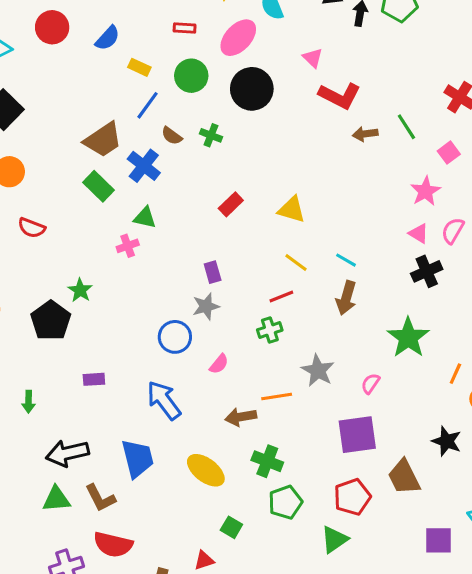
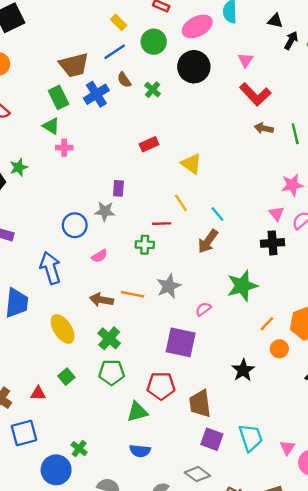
green triangle: (145, 218) -> (51, 126), moved
brown trapezoid: (404, 477) -> (200, 404), moved

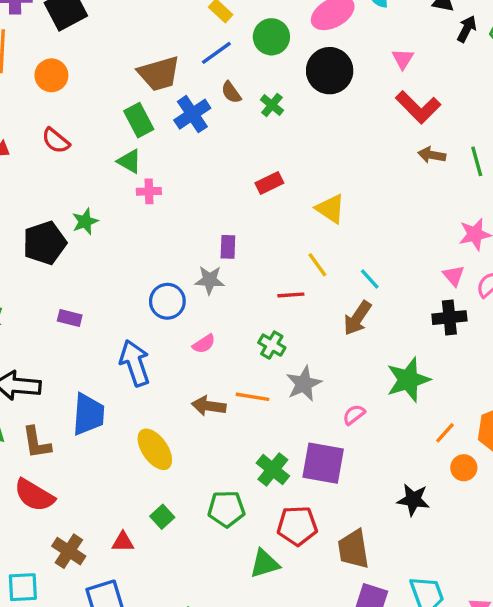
green cross: (145, 245) -> (272, 345), moved, turned 30
green cross: (109, 338) -> (273, 469), moved
black star: (243, 370) -> (413, 500), turned -30

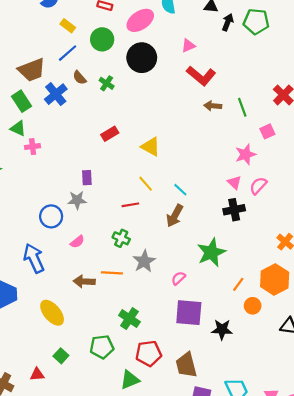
pink triangle: (403, 59) -> (188, 46), turned 40
purple square: (323, 463) -> (189, 313), moved

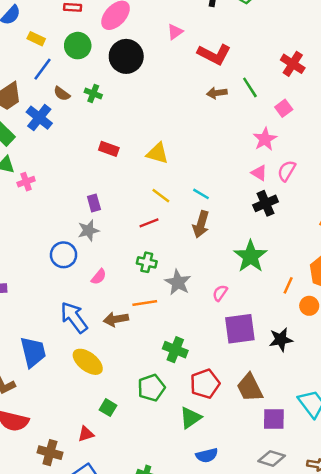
red L-shape: (201, 76) -> (214, 54), moved
red rectangle: (110, 134) -> (109, 149), turned 63
blue arrow: (34, 258) -> (74, 317), moved

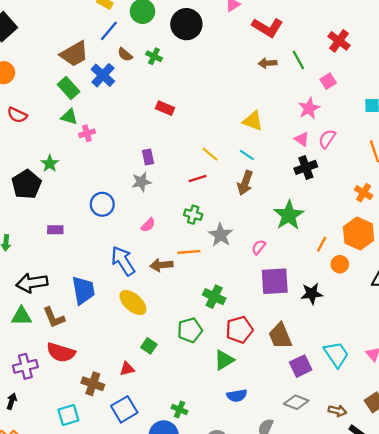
yellow triangle: (158, 153) -> (253, 121), moved
blue circle: (64, 255) -> (102, 204), moved
purple square: (274, 419) -> (301, 366), turned -30

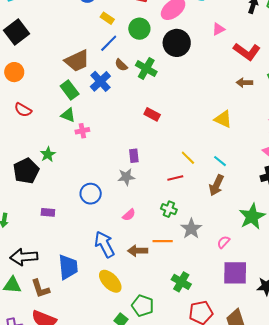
green cross: (154, 56) -> (146, 69), size x1.5
yellow triangle: (253, 121) -> (223, 119), moved
green pentagon: (190, 330) -> (143, 306), moved, turned 30

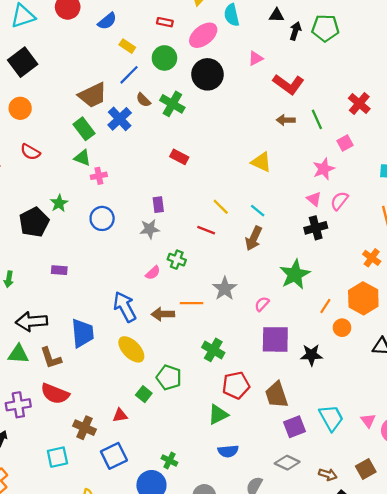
red line: (175, 178) -> (206, 230), turned 35
blue circle: (91, 194) -> (102, 218), moved
green cross: (169, 209) -> (177, 260), moved

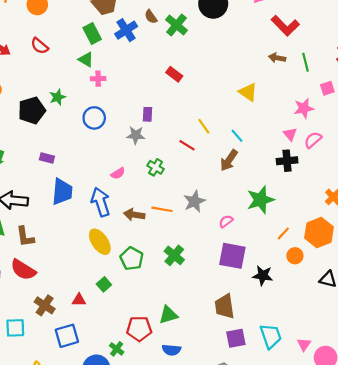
pink semicircle: (153, 273) -> (118, 173), moved
blue trapezoid: (83, 333) -> (62, 192), moved
green pentagon: (169, 377) -> (132, 259), moved
red pentagon: (236, 385) -> (139, 329), moved

